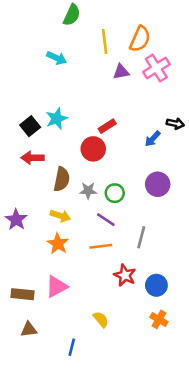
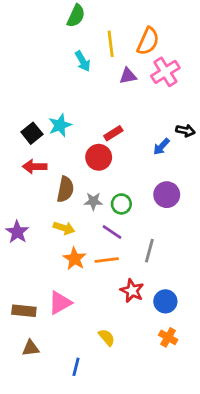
cyan arrow: (57, 58) -> (83, 61), moved, turned 36
orange star: (58, 244) -> (75, 259), moved

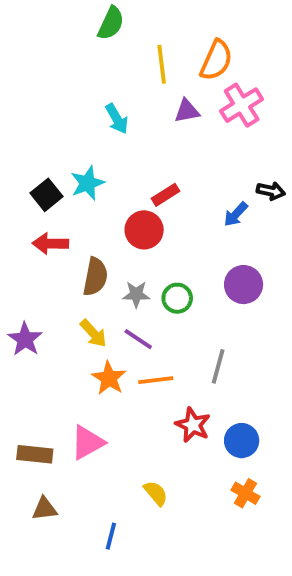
cyan arrow: (83, 61) -> (117, 119), moved
yellow arrow: (64, 228) -> (93, 333), turned 30
purple line: (112, 232) -> (138, 339), moved

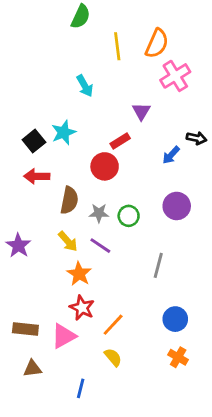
purple triangle: (187, 111) -> (141, 111), moved, turned -48
orange line: (156, 380) -> (113, 325), moved, turned -40
red star: (193, 425) -> (82, 308), moved
pink triangle: (87, 442) -> (64, 336), moved

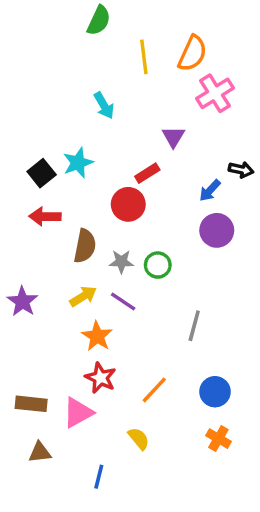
purple circle: (177, 206) -> (217, 230), moved
yellow arrow: (68, 241) -> (83, 296), turned -80
orange line: (113, 325) -> (154, 390), moved

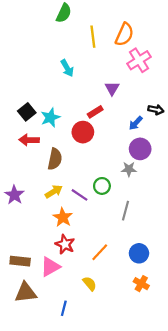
cyan star: (78, 163) -> (50, 117), moved
gray star: (121, 262) -> (129, 169), moved
green circle: (158, 265) -> (102, 186), moved
brown triangle: (40, 452) -> (26, 293), size x1.5

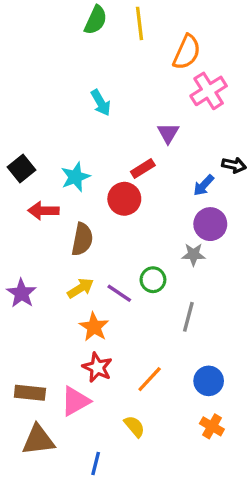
yellow line: (93, 37) -> (139, 23), moved
black square: (27, 112) -> (21, 168), moved

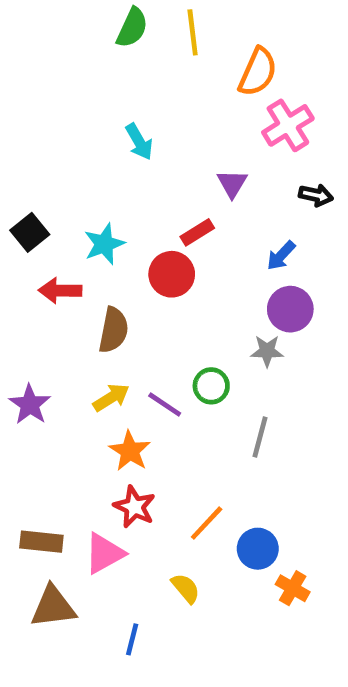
black arrow: (234, 165) -> (316, 195), moved
blue circle: (209, 381) -> (258, 549), moved

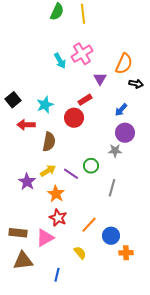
orange semicircle: (258, 72) -> (124, 64), moved
pink cross: (288, 125) -> (82, 54), moved
purple star: (30, 404) -> (27, 182), moved
orange cross: (293, 588) -> (126, 253), turned -32

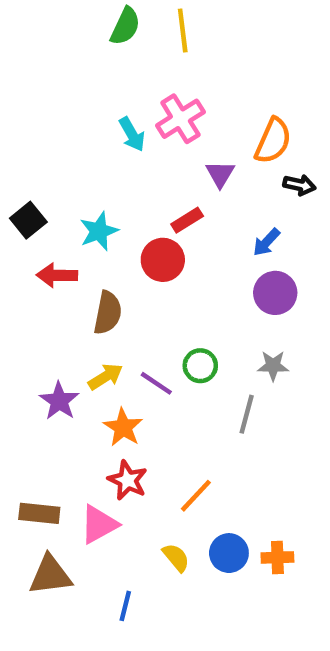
gray star: (115, 151) -> (273, 366), moved
blue circle: (111, 236) -> (229, 553), moved

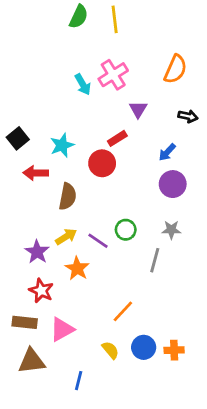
orange semicircle: (273, 141) -> (175, 69), moved
red star: (128, 480) -> (41, 291), moved

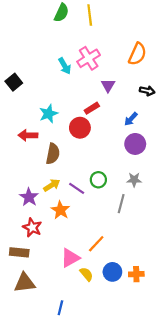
black square: (18, 138) -> (14, 82), moved
pink triangle: (62, 329) -> (70, 258), moved
blue line: (79, 381) -> (60, 308), moved

